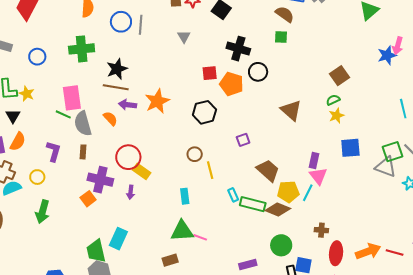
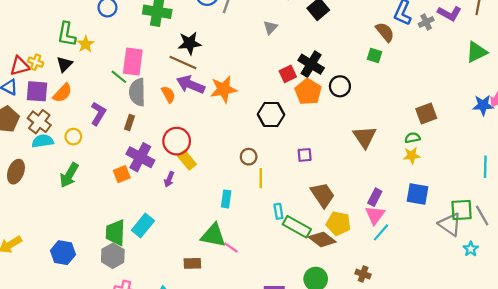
black cross: (238, 49) -> (311, 64), moved
red square: (210, 73) -> (288, 74), turned -35
purple arrow: (127, 105) -> (191, 85), size x1.4
cyan line: (308, 193) -> (381, 232), moved

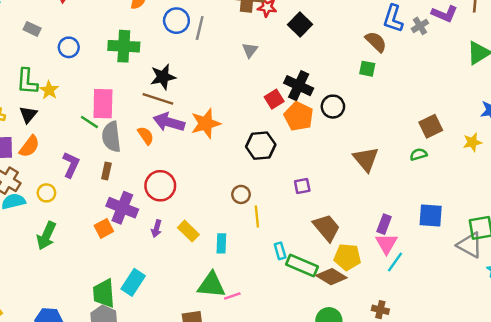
yellow star: (412, 155) -> (472, 142), moved
yellow rectangle: (187, 160) -> (188, 231), moved
pink line: (231, 247) -> (232, 296), turned -48

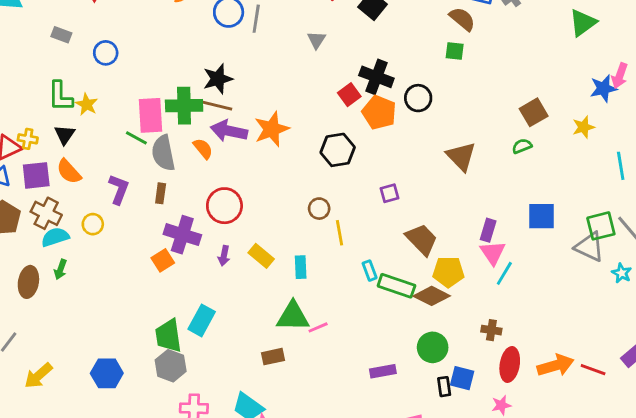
green cross: (124, 46) -> (184, 106), moved
orange semicircle: (29, 146) -> (69, 172), turned 105
green arrow: (46, 236) -> (60, 269), moved, size x0.6

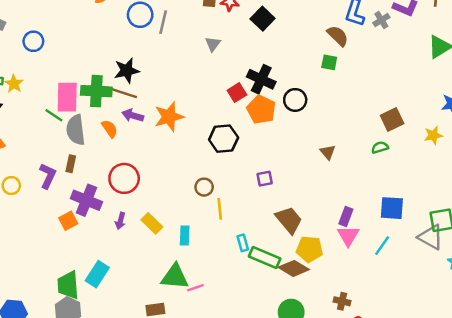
purple arrow: (229, 131) -> (133, 115), size x0.7
brown triangle: (461, 156) -> (328, 152), size x0.6
purple L-shape: (119, 189) -> (48, 176), moved
cyan line: (504, 273) -> (382, 246), moved

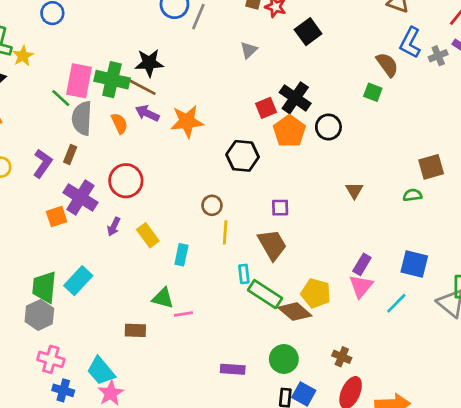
brown trapezoid: (289, 220) -> (272, 245), moved
green triangle: (175, 277) -> (163, 298), size x0.7

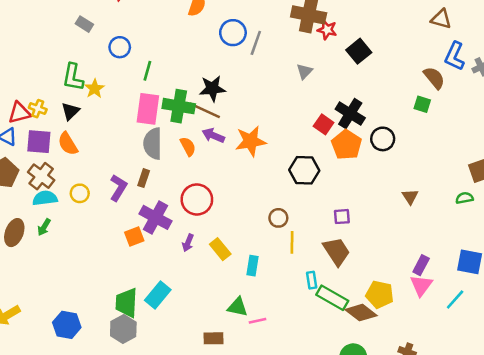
green line: (61, 98) -> (147, 71), moved, turned 66
red square: (266, 108) -> (324, 124), turned -30

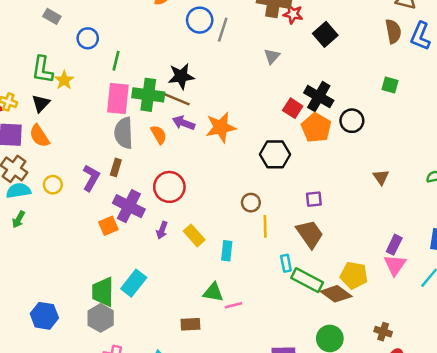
brown semicircle: (434, 78) -> (393, 31), moved, turned 30

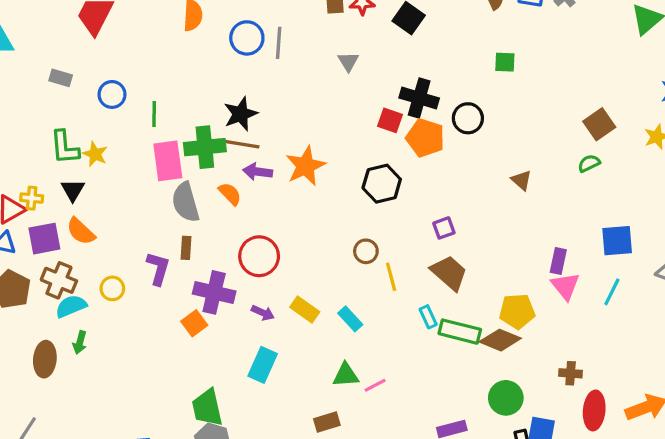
purple arrow: (162, 230) -> (263, 313), turned -72
cyan rectangle: (227, 251) -> (350, 319), turned -36
cyan rectangle: (134, 283) -> (263, 365), moved

